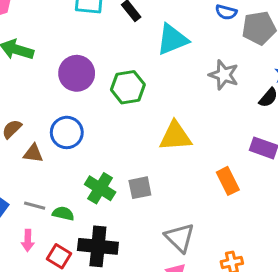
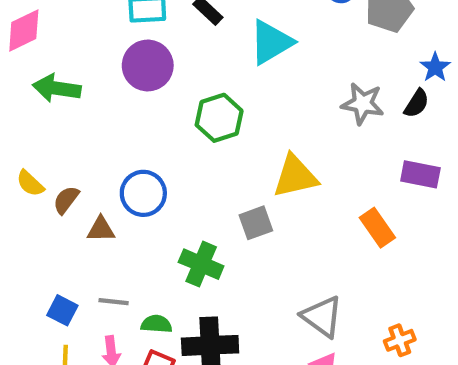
purple circle: (77, 73) -> (148, 65), moved
gray star: (224, 75) -> (363, 104), moved
gray square: (140, 188) -> (256, 223), moved
green semicircle: (63, 214) -> (156, 324), moved

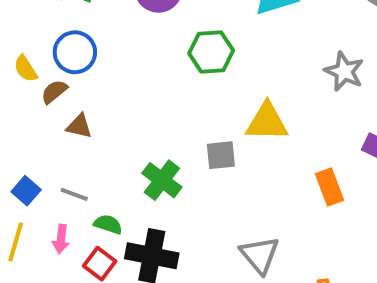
blue circle: (143, 193) -> (75, 52), moved

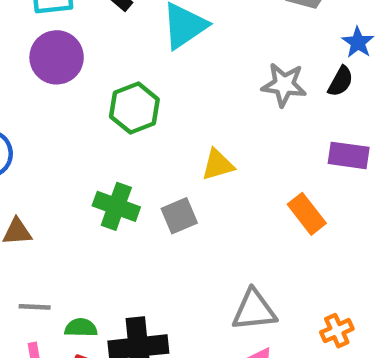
yellow triangle: (267, 122) -> (218, 165), size x0.7
green cross: (162, 180) -> (116, 206), moved
gray triangle: (260, 255) -> (254, 310), turned -39

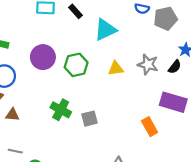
purple circle: (57, 57) -> (43, 57), moved
purple rectangle: (349, 155) -> (173, 102), size x1.4
yellow triangle: (218, 165) -> (116, 68), moved

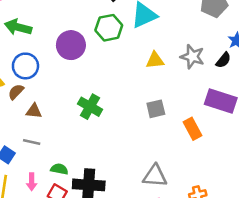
green hexagon: (76, 65) -> (109, 28), moved
gray square: (90, 119) -> (156, 109), moved
gray line: (15, 151) -> (32, 142), moved

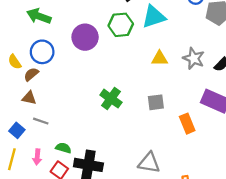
green cross: (90, 107) -> (111, 99), moved
brown triangle: (34, 111) -> (29, 98), moved

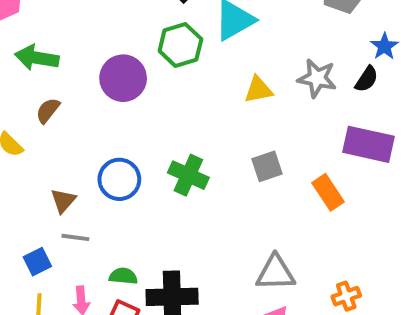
blue circle: (42, 52) -> (119, 179), moved
brown semicircle: (31, 74) -> (48, 110), moved
brown triangle: (29, 98) -> (63, 201), moved, turned -49
blue square: (17, 130) -> (37, 262), turned 35

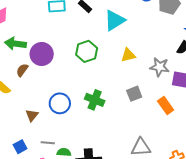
green hexagon: (180, 45) -> (87, 51), moved
purple circle: (123, 78) -> (42, 54), moved
gray star: (317, 78) -> (160, 67), moved
gray line: (75, 237) -> (48, 143), moved

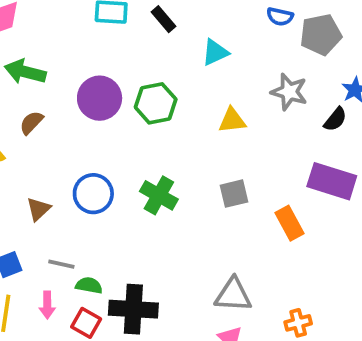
cyan triangle: (115, 20) -> (215, 52), size x0.7
purple circle: (42, 54) -> (100, 98), moved
gray star: (160, 67) -> (289, 92), moved

